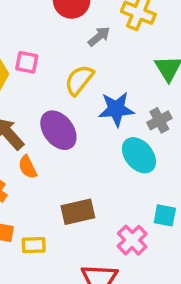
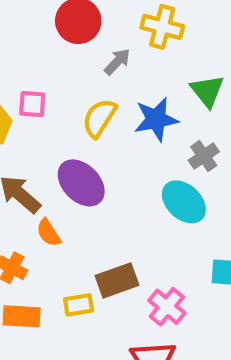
blue star: (116, 109) -> (156, 119), moved
pink cross: (132, 240) -> (167, 307), moved
yellow rectangle: (34, 245) -> (79, 305), moved

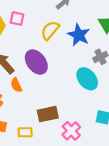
blue star: (156, 119) -> (79, 35), turned 30
yellow rectangle: (79, 305) -> (25, 132), moved

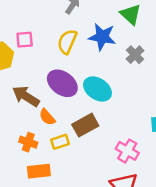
cyan ellipse: (87, 79) -> (97, 89), moved
brown rectangle: (48, 114) -> (85, 125), moved
yellow rectangle: (25, 132) -> (60, 142), moved

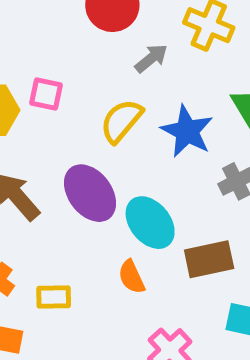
orange semicircle: (47, 117) -> (132, 277), moved
brown rectangle: (85, 125) -> (209, 259), moved

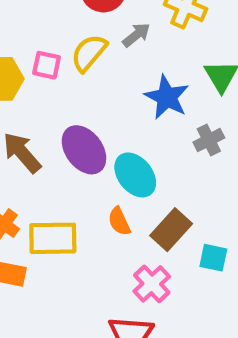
yellow semicircle: (121, 121) -> (89, 53), moved
brown rectangle: (209, 259) -> (171, 230), moved, turned -36
yellow rectangle: (54, 297) -> (53, 238), size x1.6

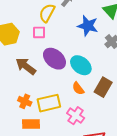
pink square: (47, 65) -> (39, 32), moved
pink cross: (152, 284) -> (76, 116), moved

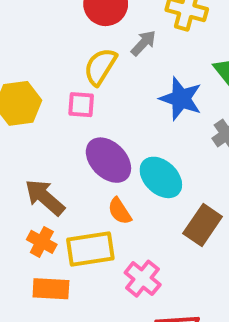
brown arrow: (26, 66) -> (45, 197), moved
orange semicircle: (78, 88) -> (120, 211), moved

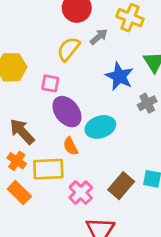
pink square: (81, 105) -> (50, 83), moved
cyan ellipse: (161, 177) -> (100, 127), turned -68
brown rectangle: (203, 225) -> (121, 186), moved
orange rectangle: (51, 289) -> (19, 193), turned 35

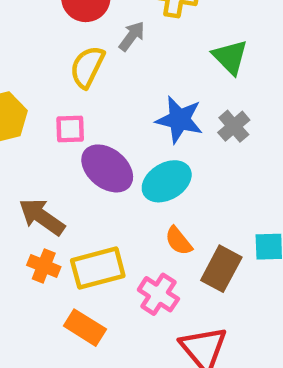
blue star: (119, 76) -> (179, 120), moved
orange semicircle: (71, 146) -> (179, 241), moved
orange rectangle: (19, 193) -> (85, 328), moved

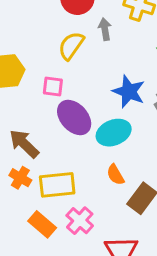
gray arrow: (132, 36) -> (105, 29), turned -55
pink cross: (158, 294) -> (80, 221), moved

